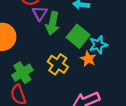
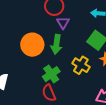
green arrow: (53, 23) -> (56, 44), moved

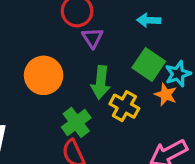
green arrow: (56, 44) -> (101, 82), moved

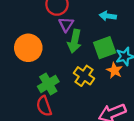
green square: (149, 64) -> (105, 48), turned 30
green arrow: (101, 82) -> (74, 41), moved

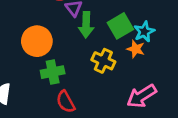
green cross: (48, 84) -> (53, 72), moved, turned 30

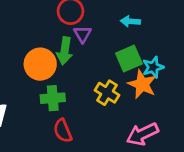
green arrow: (86, 25) -> (65, 51), moved
orange star: (136, 49) -> (142, 84), size x1.5

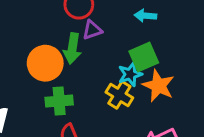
purple triangle: (83, 34) -> (92, 30), turned 42
cyan star: (153, 67) -> (130, 74), moved

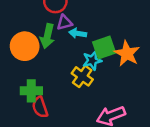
cyan arrow: (145, 16) -> (78, 33), moved
orange star: (158, 86) -> (127, 53), moved
green cross: (59, 101) -> (31, 91), moved

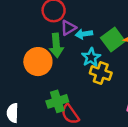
cyan star: (92, 61) -> (91, 57), moved

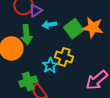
purple triangle: (68, 28) -> (36, 10), moved
cyan star: (91, 57) -> (50, 65), moved

